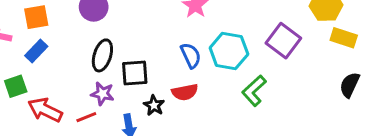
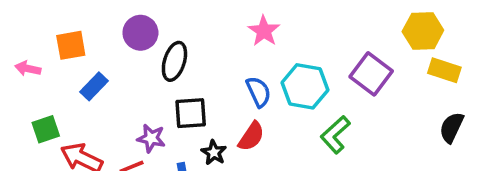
blue rectangle: (36, 51) -> (94, 86), moved
black ellipse: (102, 55) -> (174, 61), moved
red semicircle: (185, 92) -> (251, 136), turned -45

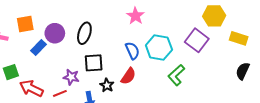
yellow hexagon: (423, 31) -> (214, 16), moved
purple circle: (140, 33) -> (55, 33), moved

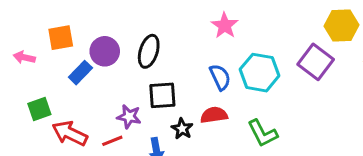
green L-shape: (176, 75) -> (263, 133), moved, turned -75
red semicircle: (128, 76) -> (214, 115), turned -132

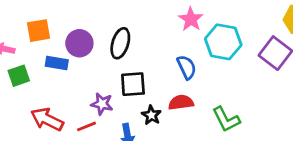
blue rectangle: (80, 73) -> (57, 63), turned 55
cyan hexagon: (260, 73) -> (223, 42), moved
green square: (39, 109) -> (19, 76), moved

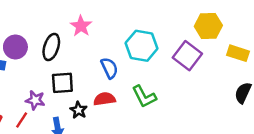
pink star: (191, 19) -> (81, 26), moved
green L-shape: (226, 119) -> (144, 96), moved
red line: (86, 126) -> (22, 120), turned -35

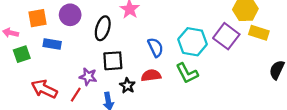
cyan hexagon: (142, 46) -> (193, 42), moved
purple circle: (15, 47) -> (70, 15), moved
yellow rectangle: (238, 53) -> (259, 33), moved

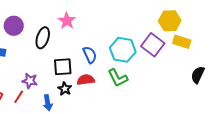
black square: (113, 61) -> (63, 67), moved

